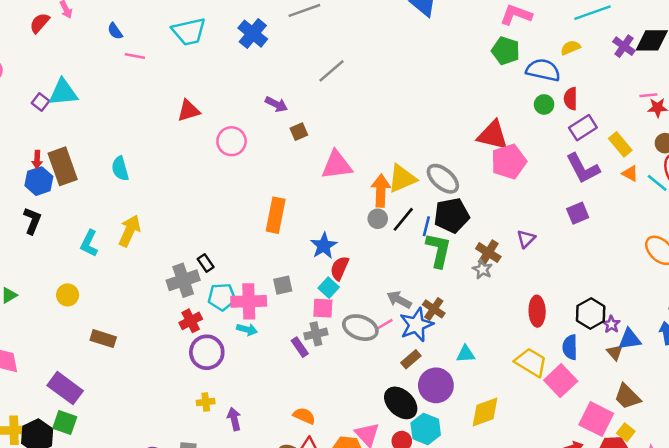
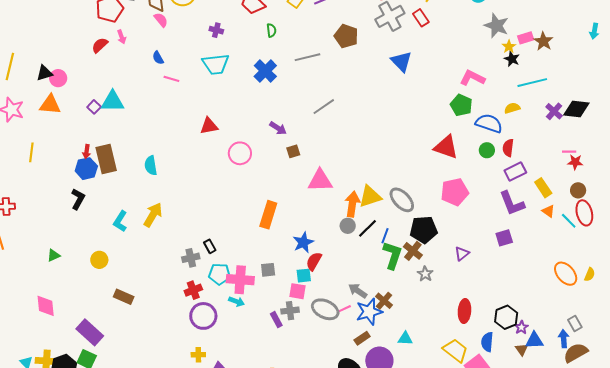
red triangle: (493, 135) -> (446, 147), moved
black pentagon: (452, 215) -> (424, 230), moved
brown cross: (488, 253) -> (413, 251), moved
gray cross: (183, 280) -> (191, 258), size x0.7
cyan square: (329, 288) -> (304, 276), turned 35

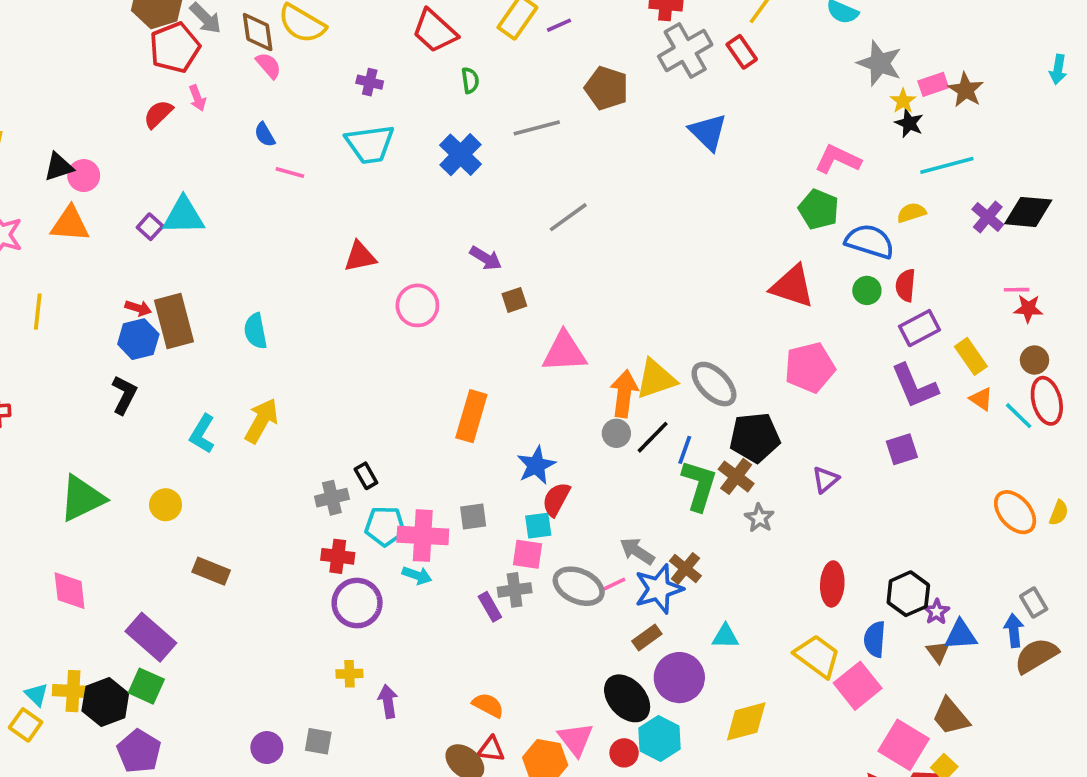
red arrow: (87, 152) -> (138, 308), turned -80
green triangle: (54, 255) -> (82, 498), size x2.0
red cross: (193, 290) -> (338, 556), turned 30

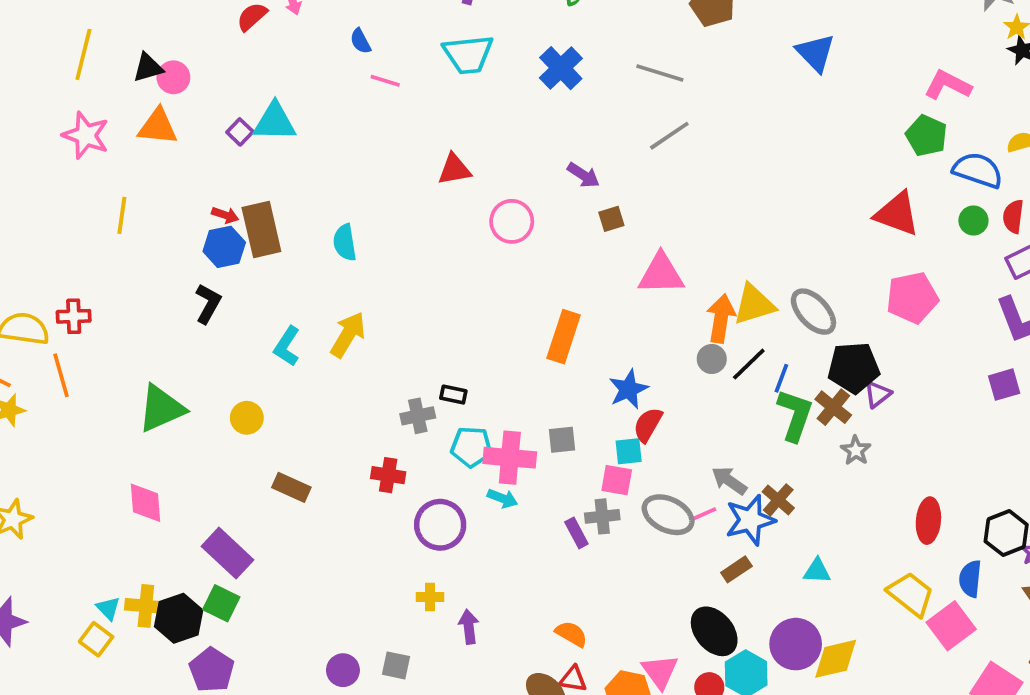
gray line: (537, 128) -> (660, 73), moved, turned 30
black rectangle: (366, 476) -> (453, 395), turned -50
purple triangle: (825, 480) -> (878, 394), moved
red cross: (338, 556) -> (388, 475), moved
purple circle: (679, 678) -> (796, 644), moved

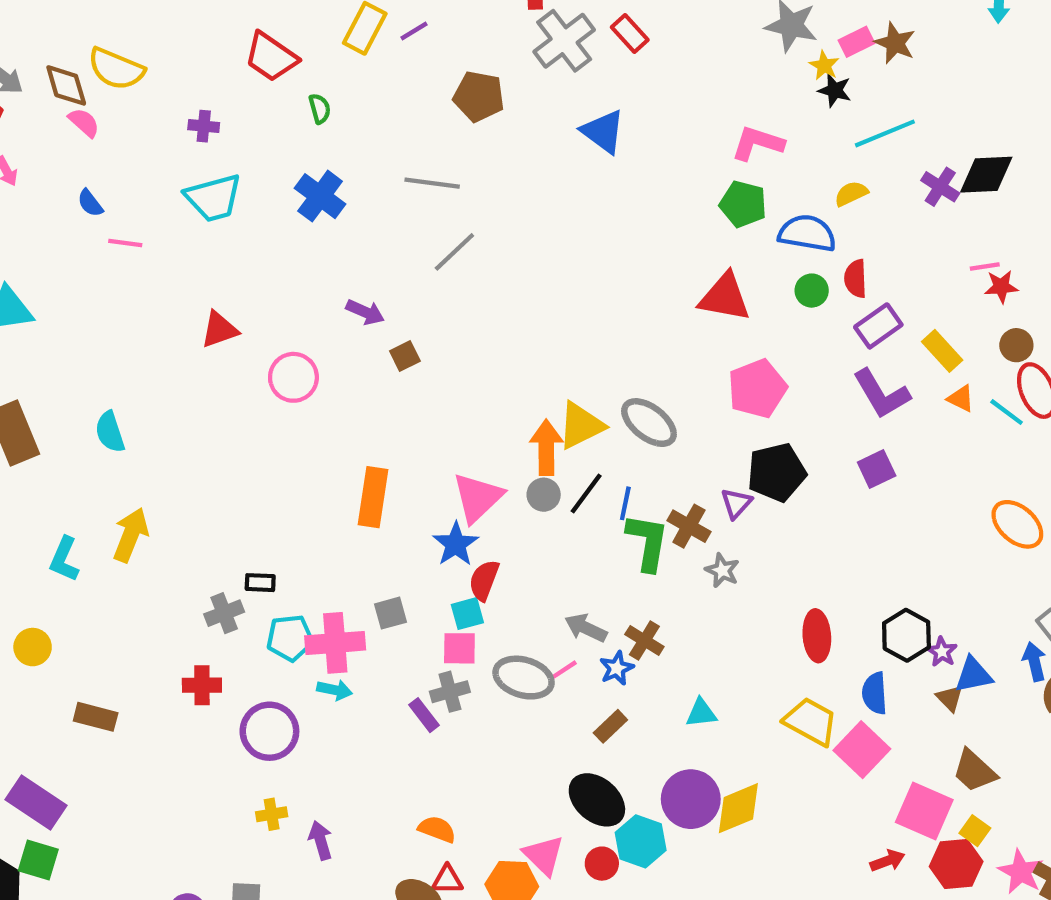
pink triangle: (661, 274) -> (478, 498), moved, turned -33
black pentagon: (854, 368) -> (777, 472), moved
blue star: (750, 520) -> (617, 668), size x0.6

